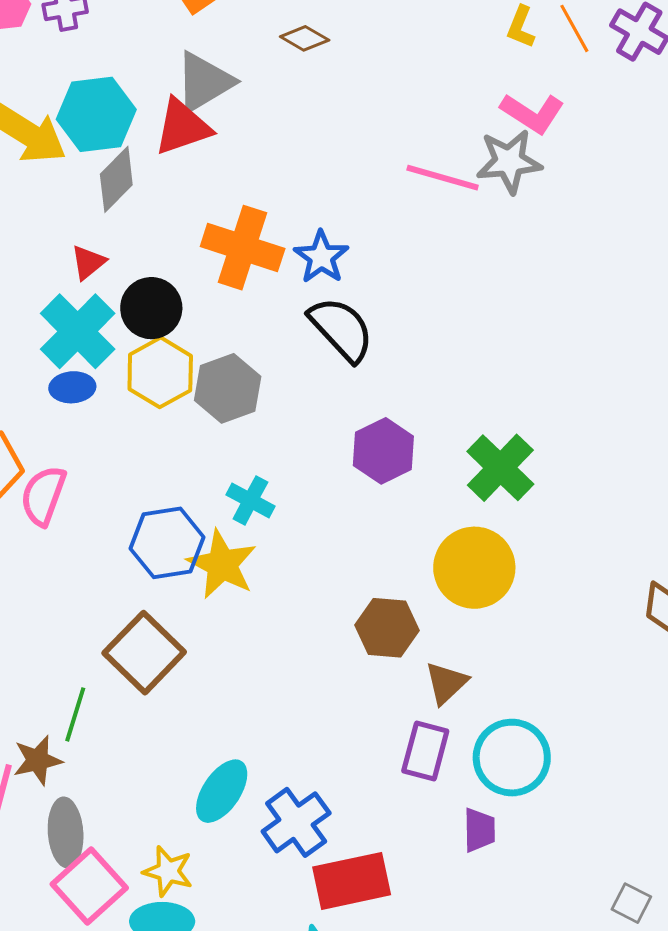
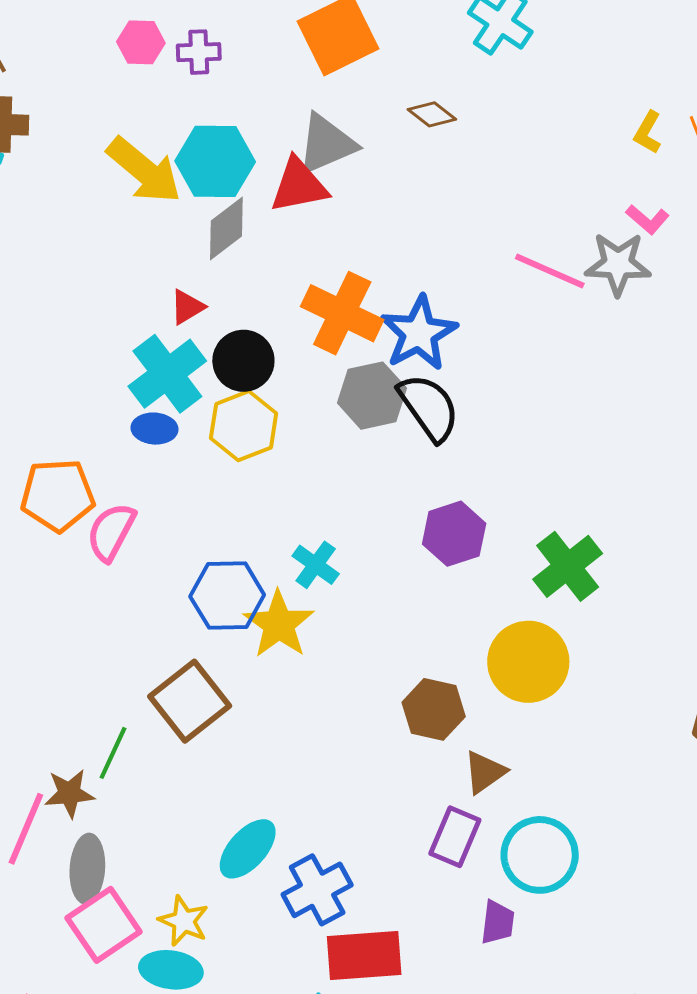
pink L-shape: (532, 113) -> (647, 219), size x0.7
blue star: (321, 257) -> (419, 333), size x1.4
gray hexagon: (228, 388) -> (372, 396), moved

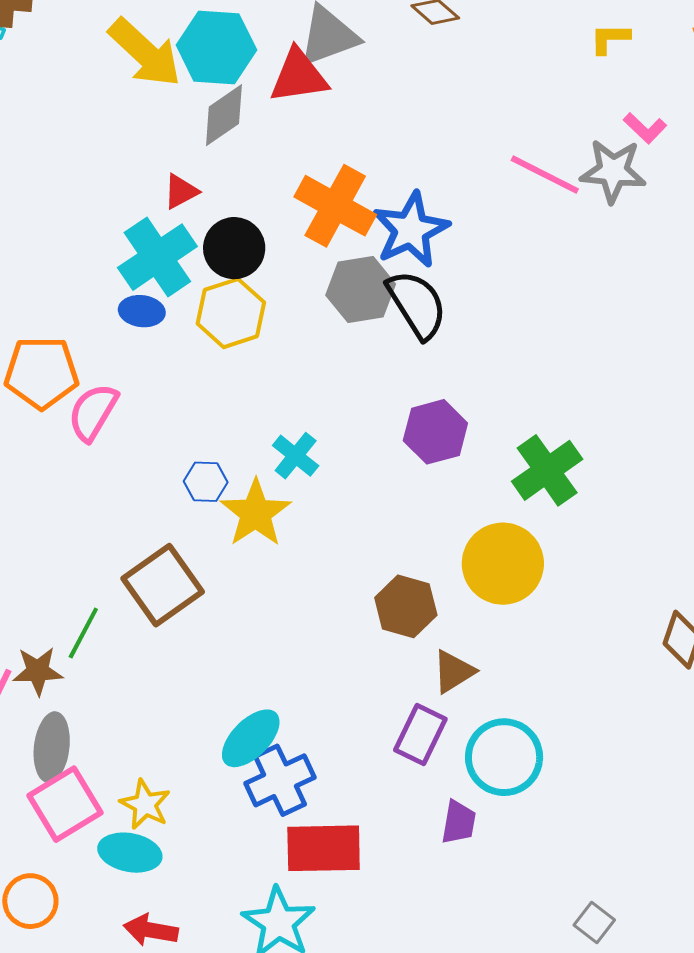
yellow L-shape: (648, 132) -> (610, 39), moved, turned 57
blue hexagon: (227, 596) -> (206, 482), size x0.6
cyan ellipse: (248, 849) -> (251, 738), moved

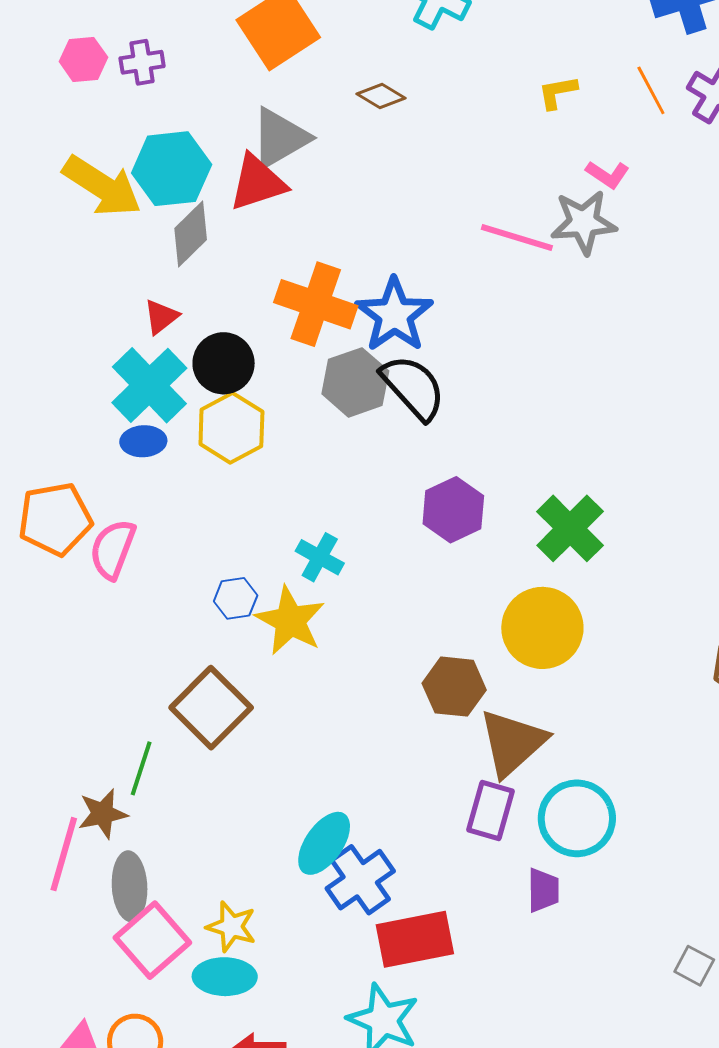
brown triangle: (454, 672) -> (512, 743), size x1.6

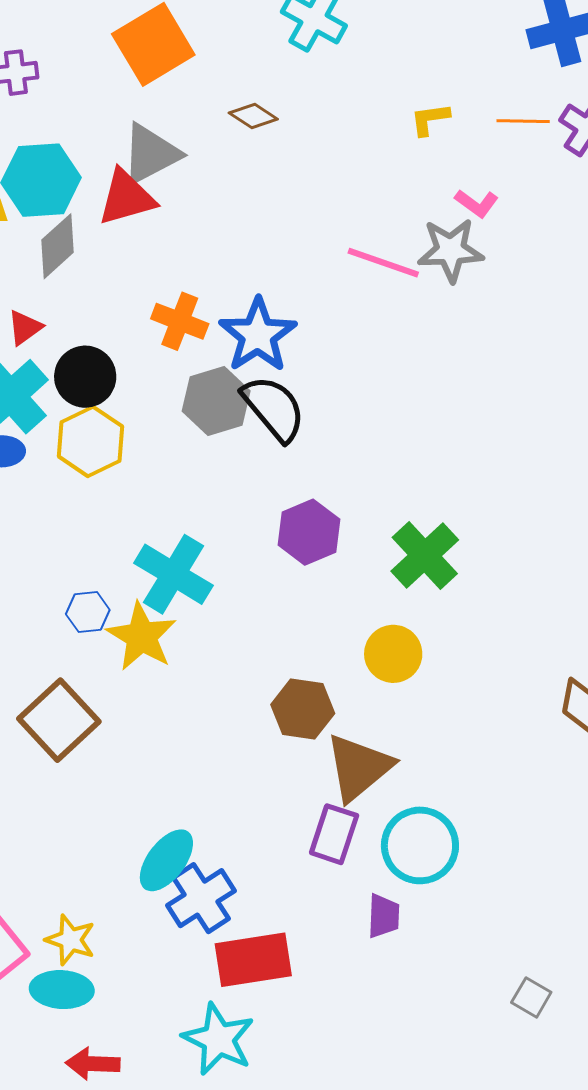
orange line: (651, 90) -> (523, 121), turned -63
orange cross: (316, 304) -> (180, 321), size x0.7
cyan cross: (320, 557) -> (173, 574), size x1.6
yellow circle: (542, 628) -> (393, 654), size x0.7

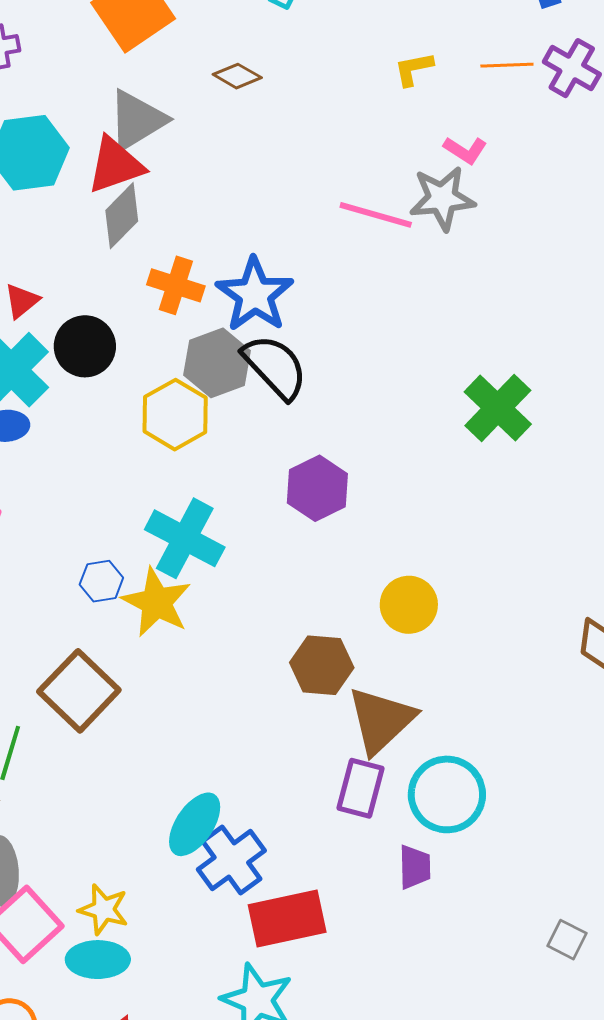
gray diamond: (57, 246) -> (122, 216), moved
yellow hexagon: (90, 441) -> (175, 415), moved
green cross: (425, 556) -> (498, 408), moved

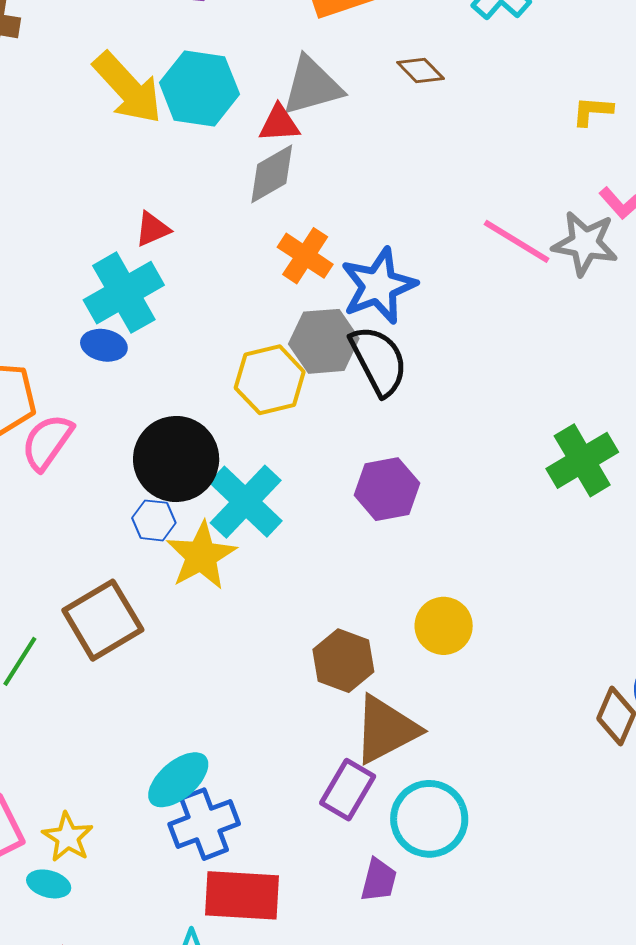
red triangle: (115, 165) -> (279, 123), size x0.7
black circle: (85, 346) -> (176, 459), moved, size x1.4
cyan ellipse: (98, 960) -> (49, 884), size x0.7

